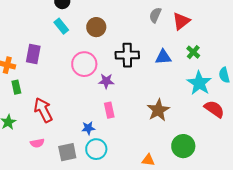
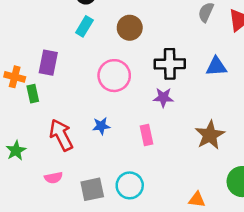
cyan rectangle: (61, 26) -> (84, 26), turned 70
purple star: (106, 81) -> (163, 98), moved
green rectangle: (16, 87) -> (33, 94), moved
blue star: (88, 128) -> (101, 126), moved

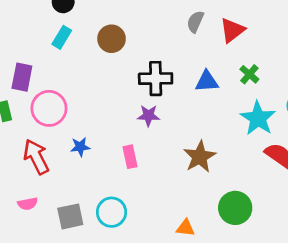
pink circle: (114, 76) -> (49, 108), moved

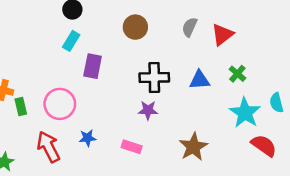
brown circle: (112, 39) -> (135, 27), moved
purple rectangle: (22, 77) -> (93, 66), moved
pink rectangle: (130, 157) -> (132, 147), turned -60

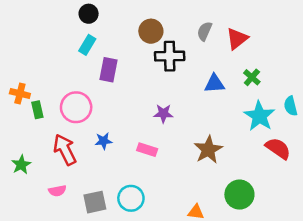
black cross: (154, 77) -> (170, 56), moved

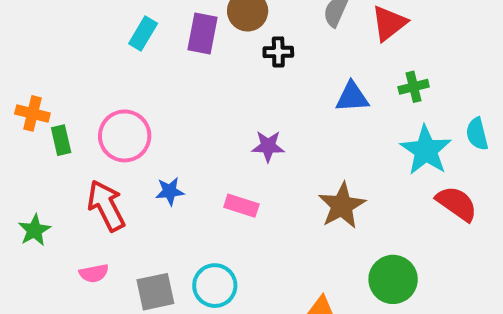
black cross: (170, 56) -> (278, 52), size x0.6
purple rectangle: (108, 70) -> (203, 33), moved
green cross: (252, 77) -> (414, 87), turned 35

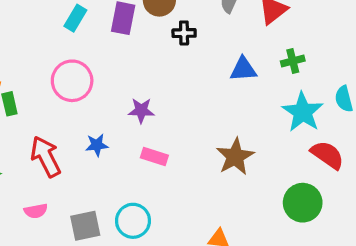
pink circle: (125, 136) -> (72, 81), moved
purple star: (268, 146) -> (141, 110), moved
green circle: (393, 279) -> (303, 203), moved

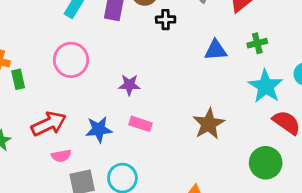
blue star: (97, 145) -> (99, 129), moved, size x1.4
red arrow: (46, 157) -> (49, 124), turned 92
pink semicircle: (36, 211) -> (61, 156), moved

